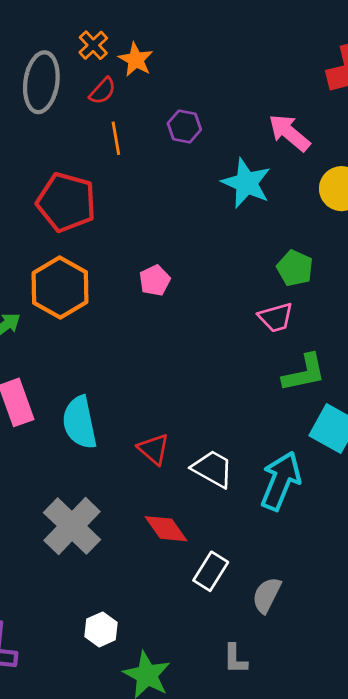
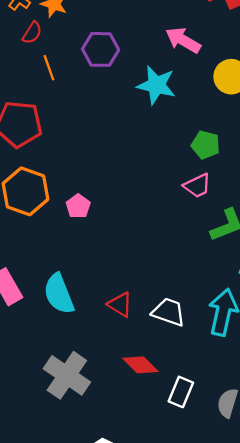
purple hexagon: (184, 126) -> (101, 49), size x1.4
pink pentagon: (155, 280) -> (78, 206), moved

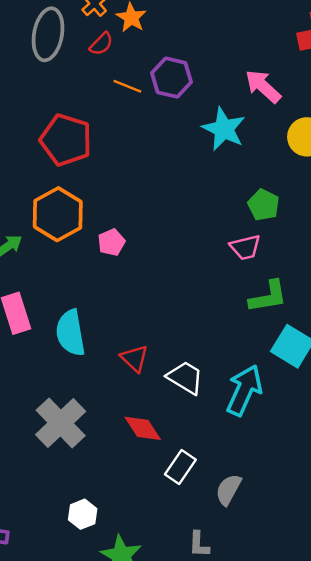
orange line: (49, 68) -> (127, 86), moved, turned -60

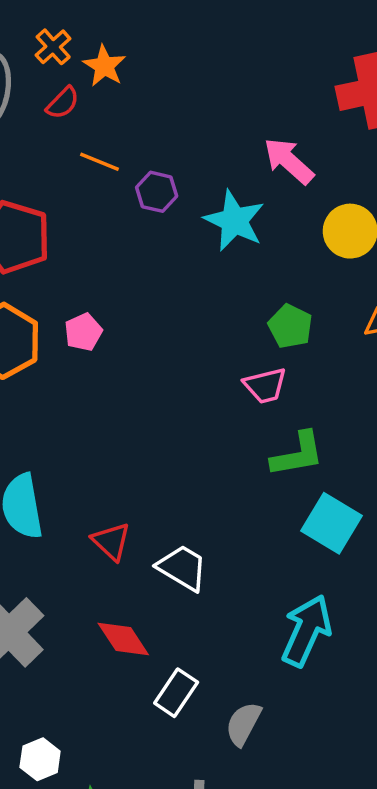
purple hexagon: (172, 78) -> (157, 192), moved, size x0.7
pink pentagon: (111, 242) -> (83, 332), moved
cyan arrow: (244, 390) -> (306, 631), moved

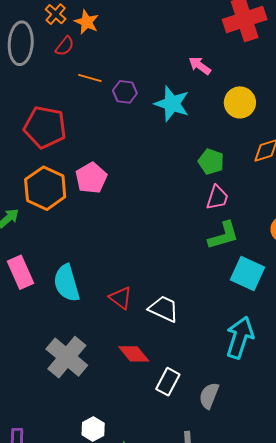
pink arrow: (289, 161) -> (200, 66), size x0.7
pink pentagon: (83, 332) -> (91, 178), size x1.4
pink trapezoid: (265, 386) -> (217, 198), moved, turned -52

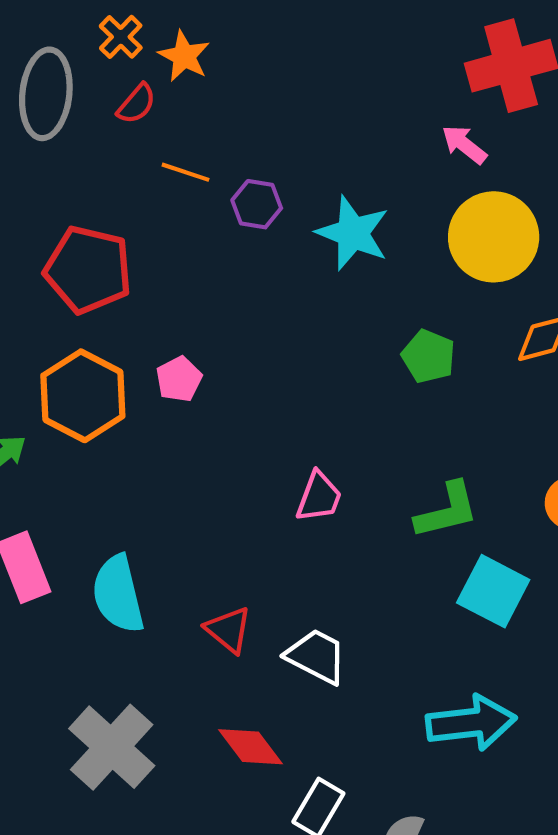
pink arrow: (200, 66) -> (464, 145), moved
yellow circle: (240, 102) -> (494, 237), size x1.4
pink pentagon: (91, 178) -> (179, 379), size x0.7
pink trapezoid: (217, 198) -> (319, 497), moved
cyan arrow: (240, 337) -> (471, 723), turned 63

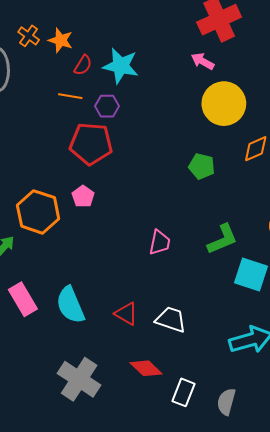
red semicircle: (137, 104) -> (83, 65), moved
cyan star: (353, 233) -> (121, 66), moved
red pentagon: (88, 270) -> (91, 144), moved

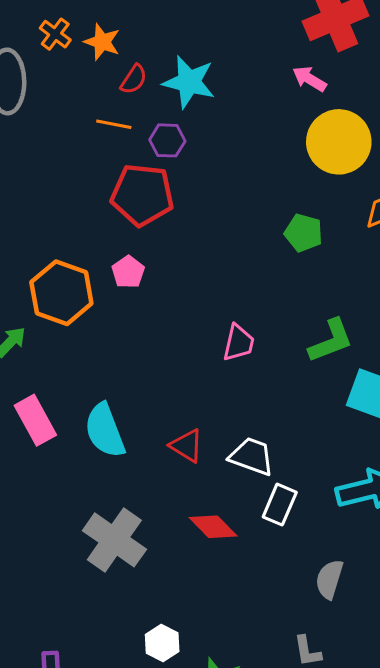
white rectangle: (183, 392) -> (280, 505), moved

